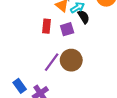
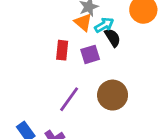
brown circle: (71, 60) -> (113, 95), moved

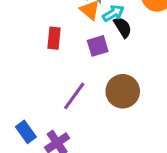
red rectangle: (62, 50) -> (54, 38), moved

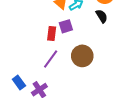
black semicircle: (123, 27) -> (102, 16), moved
red rectangle: (54, 38) -> (52, 33), moved

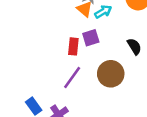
black semicircle: (102, 16) -> (134, 46), moved

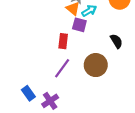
purple square: (91, 38) -> (79, 25), moved, turned 32

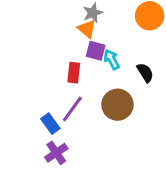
cyan arrow: (89, 11) -> (112, 59), moved, turned -88
blue rectangle: (28, 93) -> (50, 124), moved

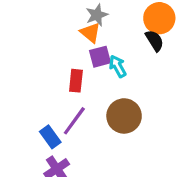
purple square: (96, 51) -> (100, 57), turned -30
black semicircle: (145, 73) -> (155, 41), moved

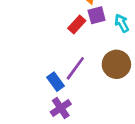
cyan arrow: (118, 66) -> (122, 23), moved
red rectangle: (76, 81) -> (77, 25), moved, turned 36

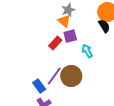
cyan arrow: (122, 23) -> (87, 51), moved
brown circle: (116, 64) -> (71, 76), moved

